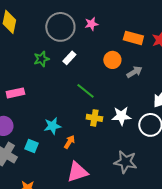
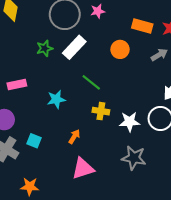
white rectangle: (69, 58) -> (74, 47), size x1.6
gray arrow: (134, 72) -> (159, 55), moved
white star: (121, 116) -> (130, 122), moved
cyan star: (52, 126) -> (56, 99), moved

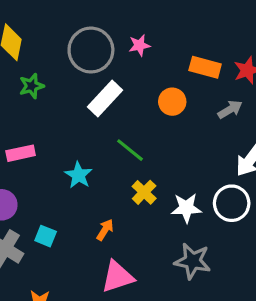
green star: (45, 48) -> (32, 86), moved
cyan star: (56, 99) -> (78, 175), turned -30
yellow cross: (101, 111) -> (144, 192), turned 35

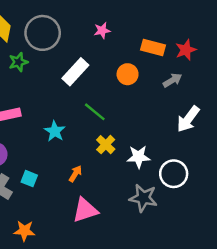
gray circle: (91, 50) -> (43, 33), moved
white circle: (232, 203) -> (174, 174), moved

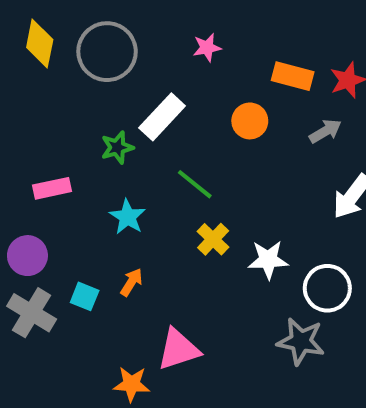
green star: (18, 62) -> (117, 147), moved
orange arrow: (75, 174) -> (131, 282), moved
gray star: (143, 198) -> (301, 341), moved
orange star: (24, 231) -> (131, 384), moved

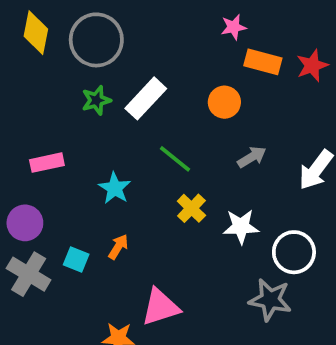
pink star: (207, 48) -> (234, 27), moved
gray arrow: (325, 131) -> (252, 157), moved
green star: (117, 147) -> (96, 100), moved

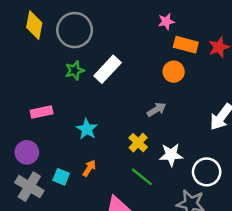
orange circle: (224, 102) -> (174, 72), moved
gray arrow: (252, 157) -> (156, 110), moved
green line: (175, 159) -> (142, 177), moved

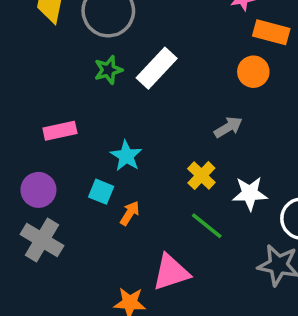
cyan square: (61, 177) -> (101, 192), moved

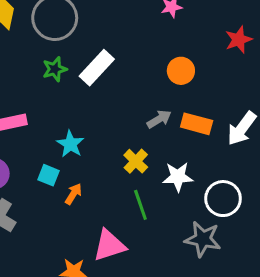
orange rectangle: (271, 32) -> (197, 124), moved
green line: (207, 226) -> (140, 205), turned 32

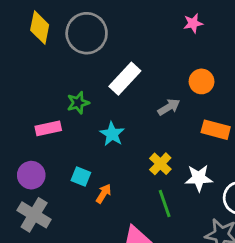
green star: (55, 69) -> (78, 103), moved
gray arrow: (159, 119) -> (169, 107), moved
cyan star: (70, 144) -> (112, 134), moved

